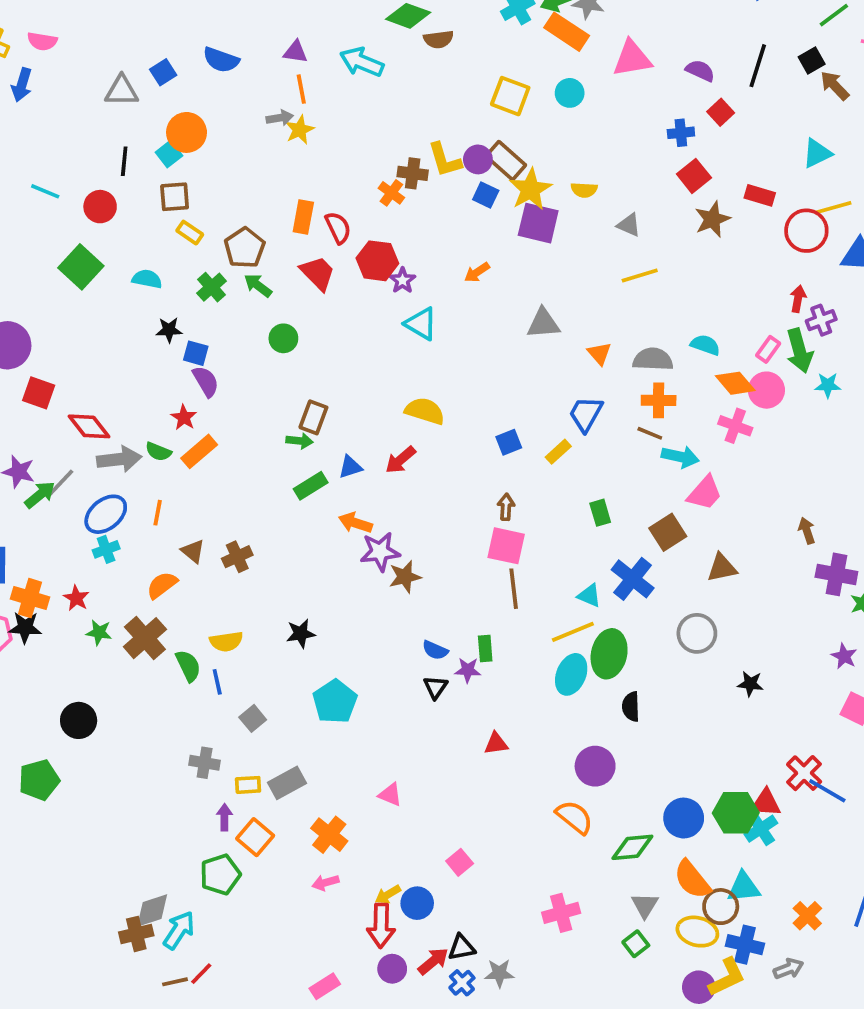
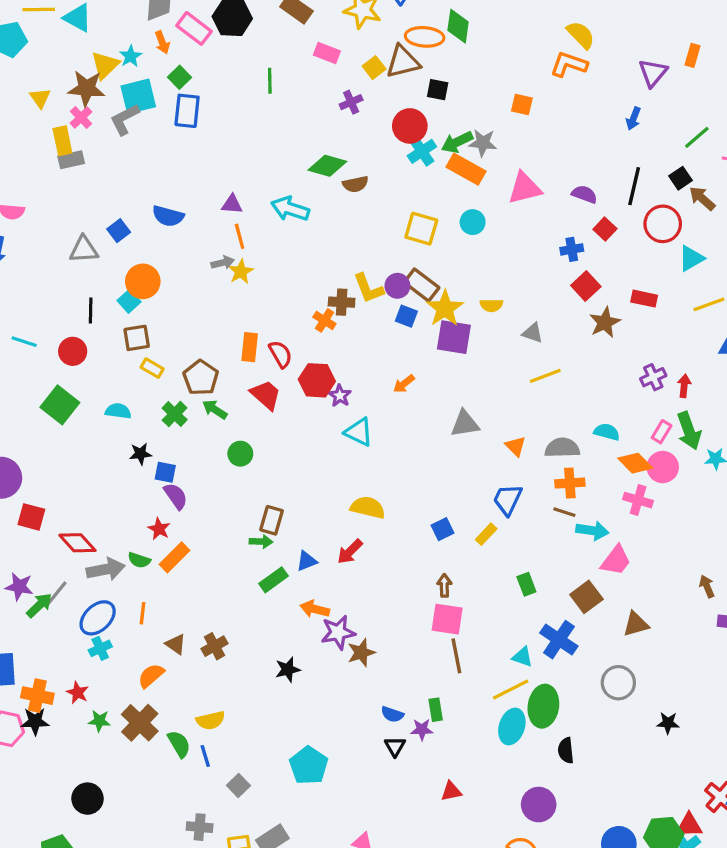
red circle: (806, 231) -> (663, 224), moved
purple cross: (821, 320) -> (653, 377), moved
black star: (301, 633) -> (288, 670), moved

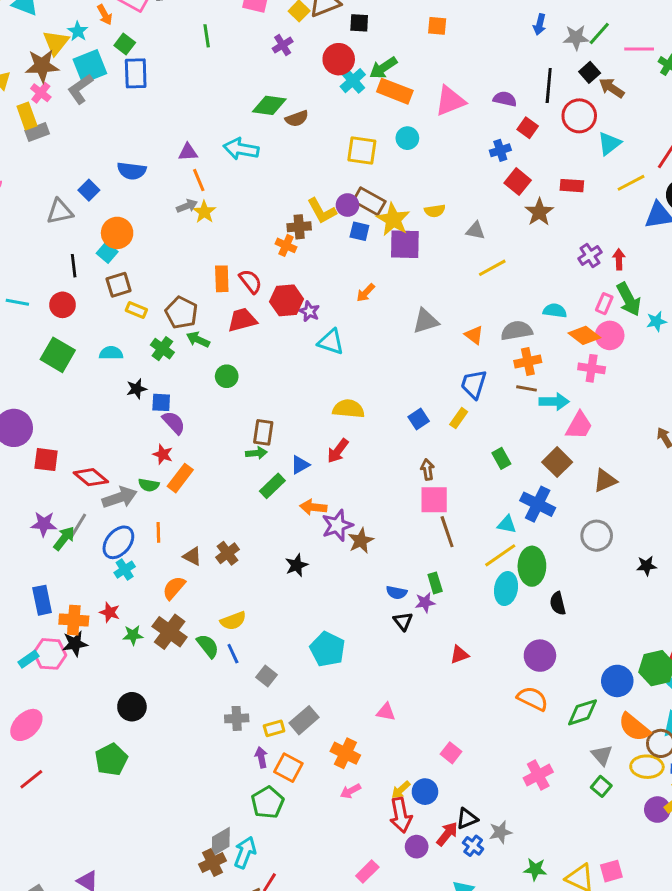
gray star: (483, 143) -> (576, 38), moved
red trapezoid: (266, 395) -> (242, 320), turned -48

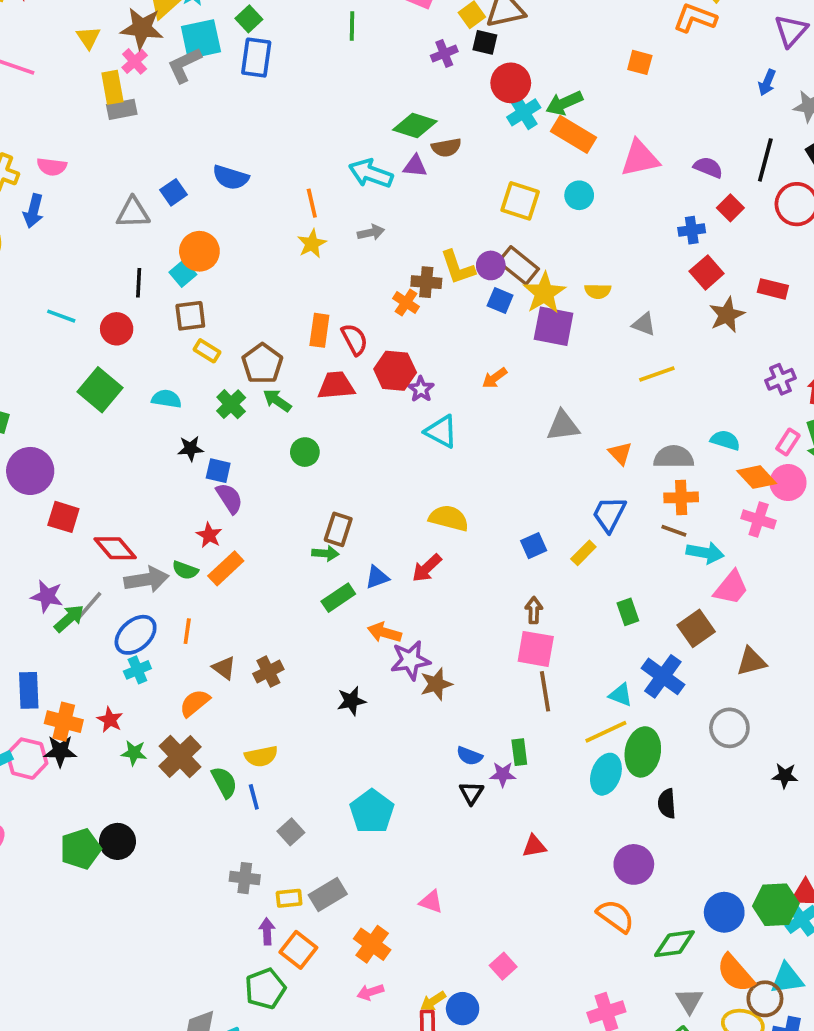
black square: (359, 23) -> (485, 42), moved
purple triangle: (188, 152) -> (415, 166), moved
gray arrow: (187, 206) -> (371, 233), moved
green pentagon: (111, 759) -> (81, 849), moved

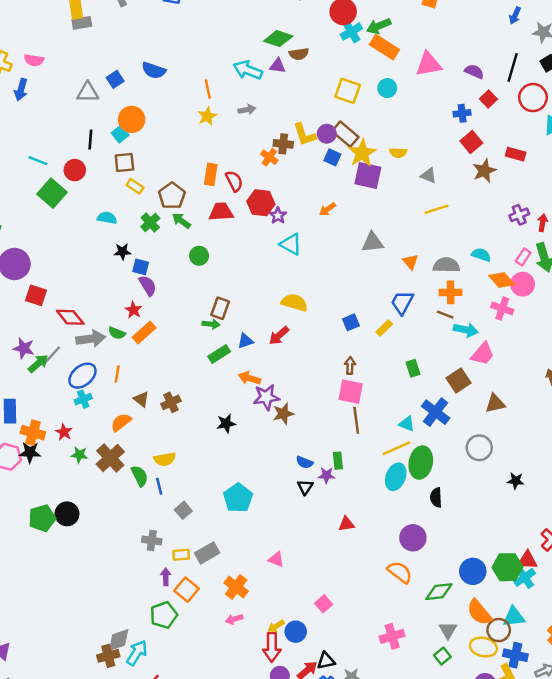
green square: (100, 390) -> (52, 193), moved

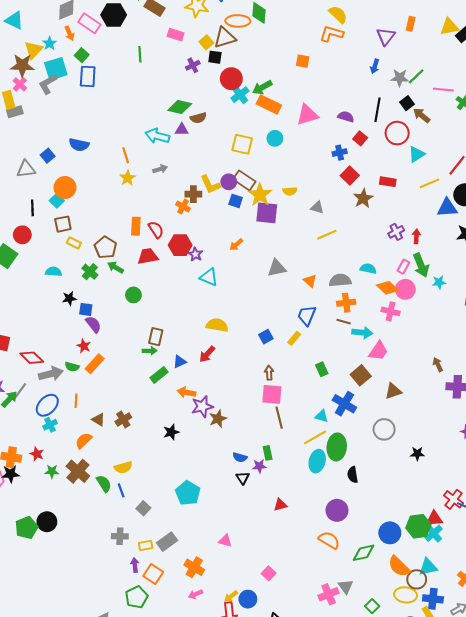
gray triangle: (448, 630) -> (346, 587), moved

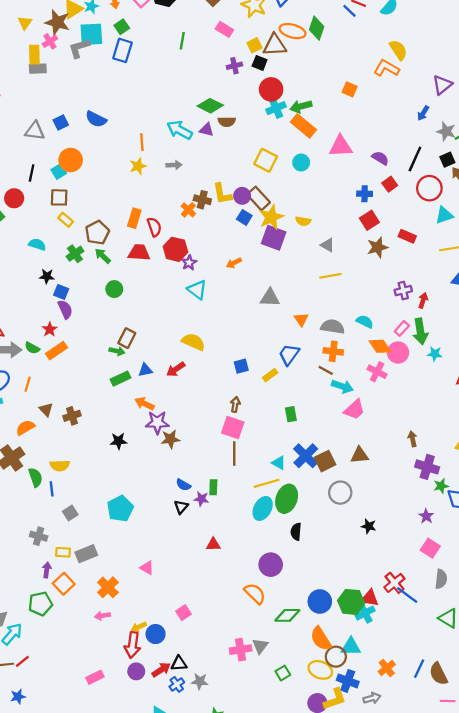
brown square: (361, 375) -> (325, 461), moved

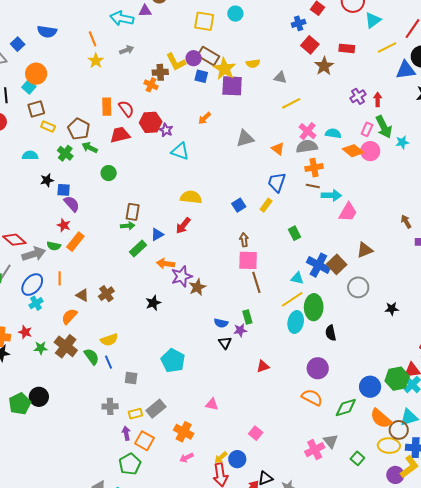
pink cross: (377, 372) -> (308, 131), moved, turned 30
gray square: (70, 513) -> (131, 378), turned -32

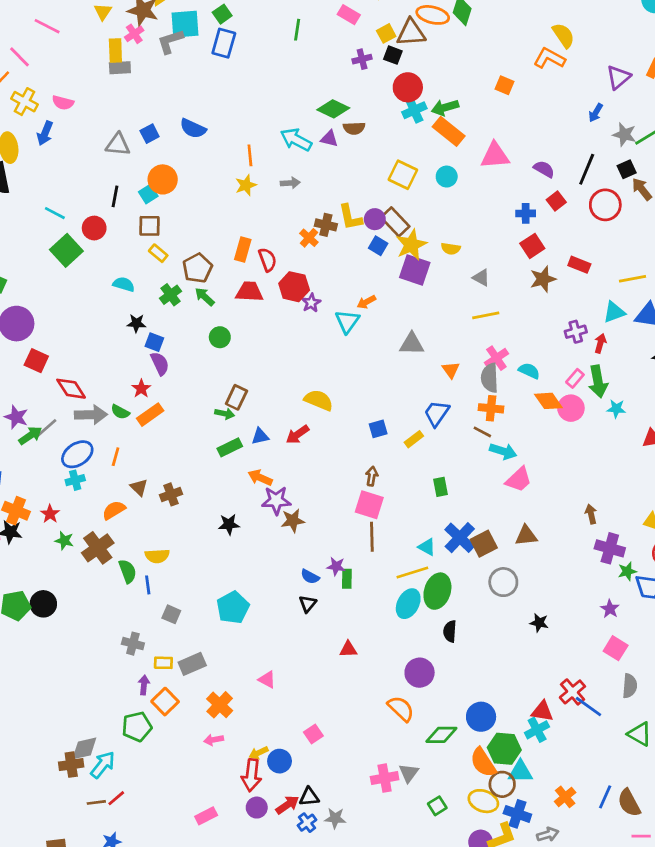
cyan triangle: (373, 20) -> (614, 312), moved
gray semicircle: (307, 146) -> (490, 378), turned -100
cyan triangle: (180, 151) -> (347, 321), moved, turned 30
purple star: (240, 330) -> (336, 566), moved
green hexagon: (397, 379) -> (504, 749), moved

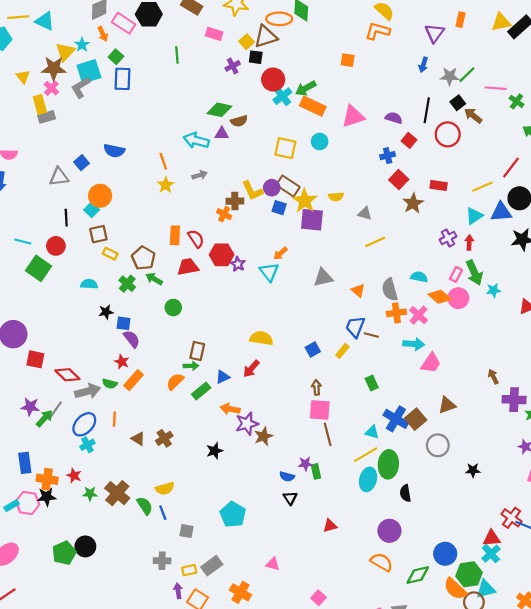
pink cross: (496, 358) -> (418, 315), moved
brown line: (482, 432) -> (371, 335), moved
orange semicircle: (114, 510) -> (175, 382), moved

